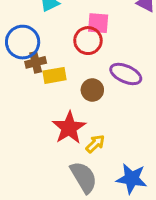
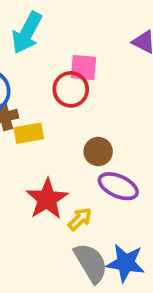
purple ellipse: (126, 74) -> (118, 186), moved
brown circle: (92, 90) -> (98, 152), moved
gray semicircle: (84, 177) -> (91, 263), moved

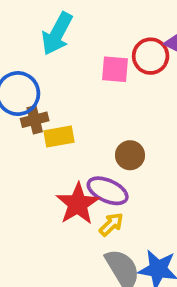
red circle: (71, 89) -> (151, 56), moved
purple ellipse: (118, 186) -> (108, 191), moved

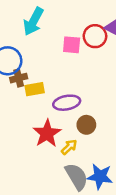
brown circle: (130, 155) -> (86, 125), moved
purple ellipse: (108, 191) -> (67, 103), moved, turned -35

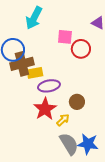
red circle: (95, 36) -> (81, 49), moved
brown cross: (19, 78) -> (22, 64), size x1.6
purple ellipse: (67, 103) -> (49, 86), moved

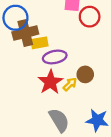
yellow arrow: (63, 120) -> (70, 84), moved
gray semicircle: (69, 144) -> (59, 120), moved

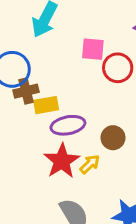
brown cross: (25, 33) -> (26, 91), size x0.7
brown circle: (85, 74) -> (113, 138), moved

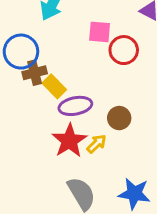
yellow rectangle: (46, 105) -> (54, 86), turned 55

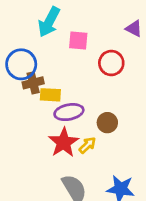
pink square: (100, 32) -> (78, 40), moved
yellow rectangle: (54, 86) -> (50, 95), turned -42

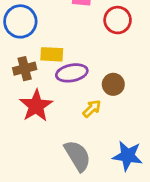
brown cross: (33, 83) -> (25, 69), moved
red star: (64, 143) -> (36, 106), moved

